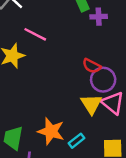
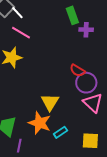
pink line: (35, 34) -> (21, 33), moved
yellow triangle: (91, 104) -> (50, 102), moved

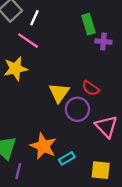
white line: (17, 13) -> (34, 18), moved, turned 64
purple circle: (86, 83) -> (77, 109), moved
yellow triangle: (50, 102) -> (59, 93), moved

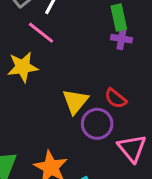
purple cross: (103, 42) -> (122, 39), moved

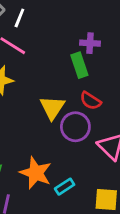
green rectangle: (119, 18) -> (79, 65), moved

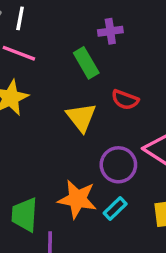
green rectangle: (79, 65) -> (86, 63), moved
purple circle: (75, 127) -> (118, 165), moved

